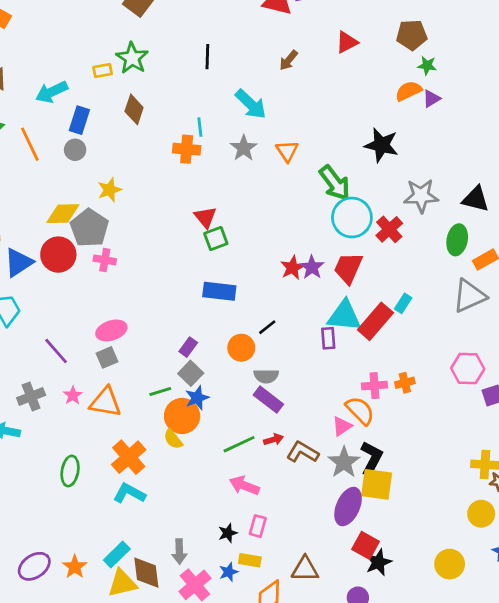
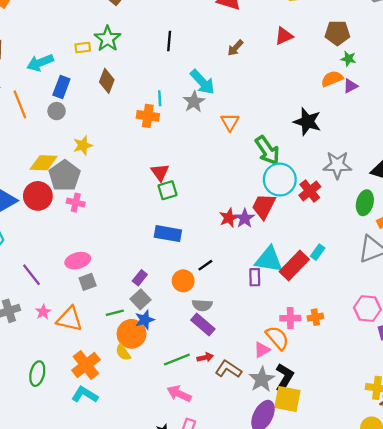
gray star: (244, 148) -> (194, 102), moved
red trapezoid: (348, 268) -> (264, 206), moved
gray square: (107, 357) -> (88, 282), moved

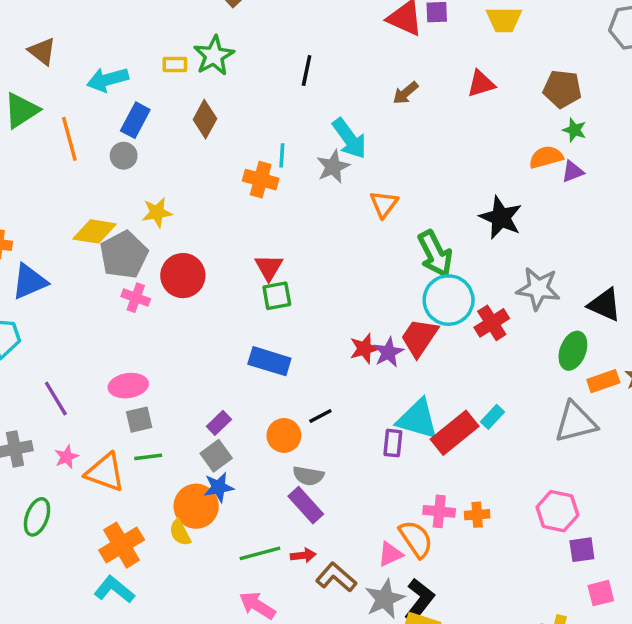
red circle: (38, 196) -> (183, 276), moved
green line: (115, 313) -> (148, 457), moved
green ellipse: (37, 374) -> (37, 517), moved

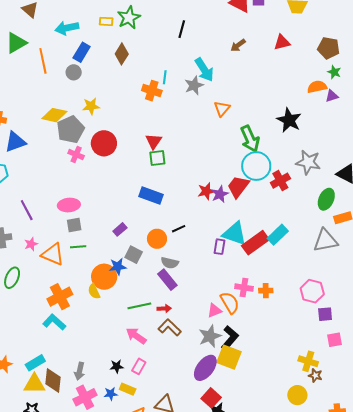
cyan rectangle: (492, 417) -> (278, 235), size x1.5
gray square: (216, 456) -> (134, 255), moved, turned -30
brown L-shape: (336, 577) -> (170, 327), moved

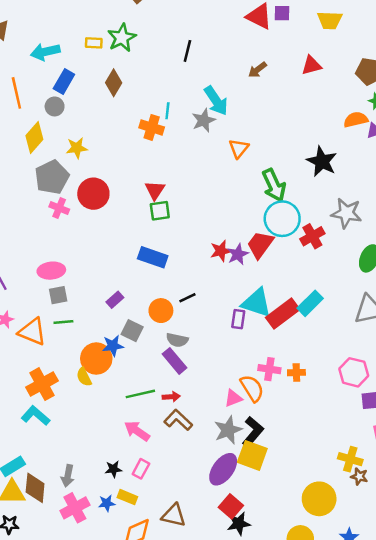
yellow diamond: (54, 115) -> (34, 138), moved, turned -60
yellow circle: (297, 395) -> (319, 499), moved, size x1.4

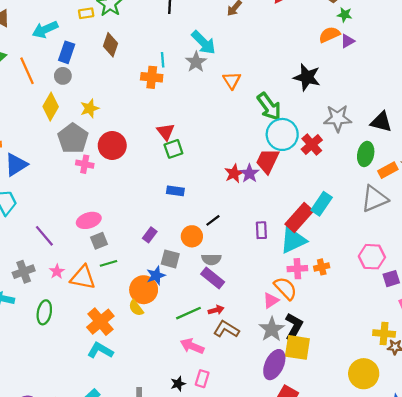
blue rectangle: (153, 257) -> (175, 191), size x0.7
cyan triangle: (257, 303) -> (293, 240), moved, turned -32

